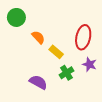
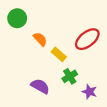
red ellipse: (83, 37) -> (87, 39), turned 40
purple star: (89, 64) -> (90, 92), moved

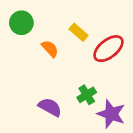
yellow rectangle: (59, 54) -> (79, 32), moved
purple star: (90, 92) -> (111, 114), size x1.5

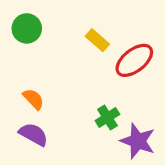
orange semicircle: (50, 49) -> (33, 99), moved
purple semicircle: (50, 107) -> (33, 134), moved

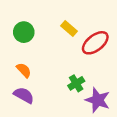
green circle: (27, 28) -> (24, 32), moved

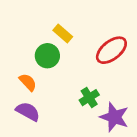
yellow rectangle: (69, 29) -> (63, 33), moved
green circle: (24, 32) -> (47, 56), moved

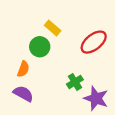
orange semicircle: (28, 82) -> (23, 69), turned 63

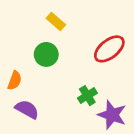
yellow rectangle: (53, 28) -> (56, 22), moved
orange semicircle: (23, 69) -> (15, 80), moved

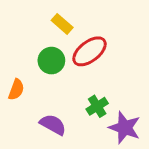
red ellipse: (109, 49) -> (90, 51), moved
purple semicircle: (27, 109) -> (53, 125), moved

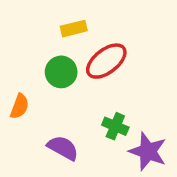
yellow rectangle: (62, 24) -> (74, 29), turned -55
green cross: (97, 106) -> (115, 126), turned -35

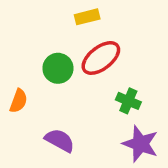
yellow rectangle: (74, 29) -> (87, 17), moved
green cross: (115, 126) -> (128, 101), moved

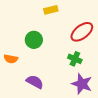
red ellipse: (101, 58) -> (82, 32), moved
orange semicircle: (18, 101) -> (11, 59), turned 80

